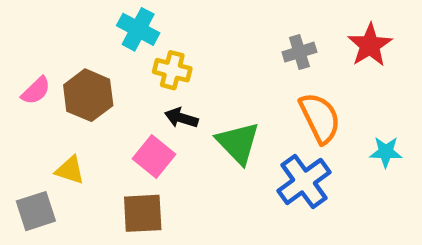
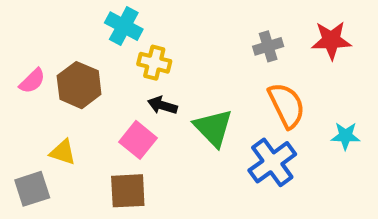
red star: (370, 45) -> (331, 40), turned 30

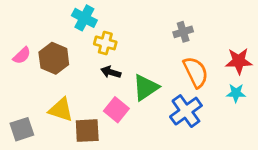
red star: (331, 40) -> (239, 61), moved
green triangle: (213, 128) -> (146, 87), turned 40
pink square: (138, 140) -> (116, 110), moved
yellow triangle: (63, 152) -> (61, 110), moved, size x1.4

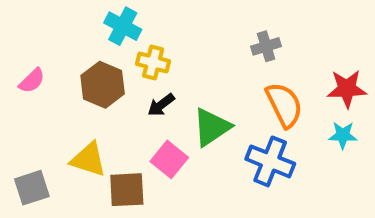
brown hexagon: (54, 58) -> (103, 85), moved
black arrow: (111, 72) -> (161, 105), turned -54
blue cross: (186, 111) -> (270, 161), turned -32

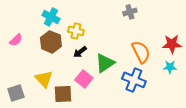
cyan cross: (123, 26) -> (51, 17), moved
gray cross: (266, 46) -> (130, 12), moved
yellow triangle: (88, 159) -> (44, 79), turned 30

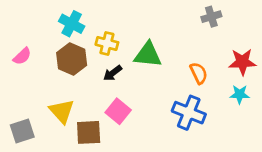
gray cross: (130, 12) -> (211, 17), moved
orange semicircle: (141, 52) -> (199, 73), size x0.7
green triangle: (105, 63) -> (148, 55), moved, turned 40

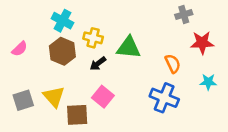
red star: (242, 62) -> (202, 43), moved
gray square: (22, 131) -> (23, 100), moved

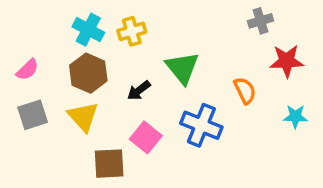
yellow cross: (93, 38) -> (132, 31), moved, turned -30
green triangle: (129, 48) -> (182, 68), turned 45
yellow triangle: (54, 97) -> (83, 117), moved
blue cross: (164, 98) -> (201, 125), moved
gray square: (23, 100) -> (33, 115), moved

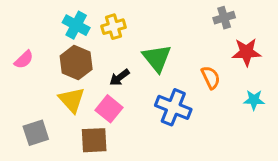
gray square: (33, 115) -> (36, 133), moved
pink square: (146, 137) -> (109, 109), moved

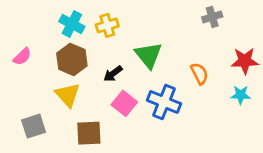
red star: (246, 52) -> (245, 61), moved
pink square: (109, 109) -> (124, 103), moved

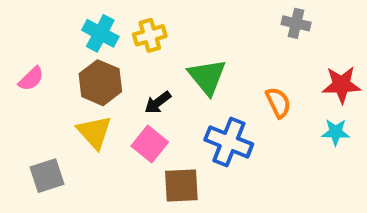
gray cross: (212, 17) -> (296, 23), turned 30
pink square: (124, 103) -> (150, 144), moved
brown square: (89, 133) -> (181, 186), moved

